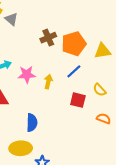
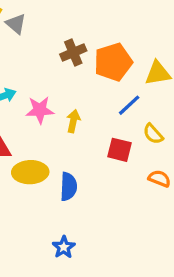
blue line: (74, 71) -> (129, 105), moved
blue semicircle: (32, 123) -> (68, 187), moved
yellow ellipse: (21, 148) -> (30, 172), moved

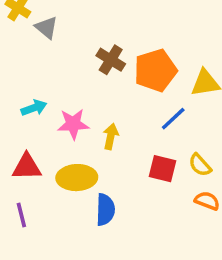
brown cross: (73, 52) -> (111, 60), turned -35
yellow semicircle: (153, 134) -> (200, 165), moved
yellow ellipse: (30, 172) -> (77, 178), moved

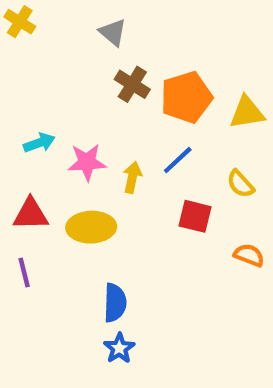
gray triangle: (46, 28) -> (113, 32), moved
blue line: (173, 119) -> (178, 160), moved
yellow semicircle: (200, 165) -> (240, 184), moved
blue semicircle: (105, 210) -> (115, 303), moved

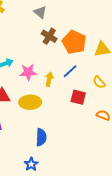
orange pentagon: (186, 97) -> (74, 42), turned -30
blue star: (119, 348) -> (31, 164), moved

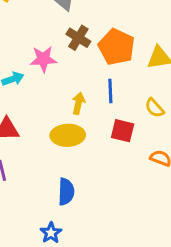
blue line: (70, 71) -> (110, 91), turned -49
pink star: (28, 72) -> (43, 59), moved
yellow ellipse: (30, 102) -> (68, 135), moved

